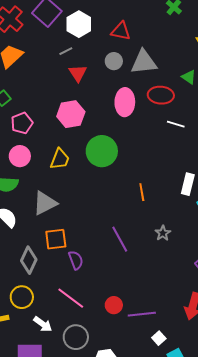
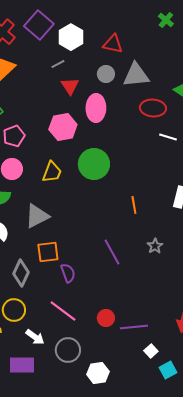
pink ellipse: (125, 102) -> (96, 108), moved

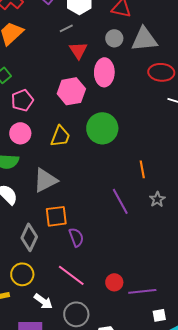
gray star: (155, 246) -> (157, 199), moved
purple line: (112, 252) -> (120, 201), moved
white square: (151, 351) -> (159, 315), turned 32

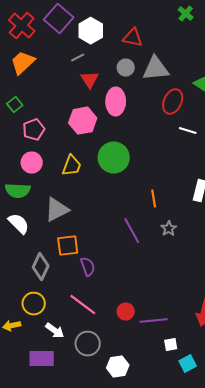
red ellipse: (161, 72) -> (173, 102), turned -70

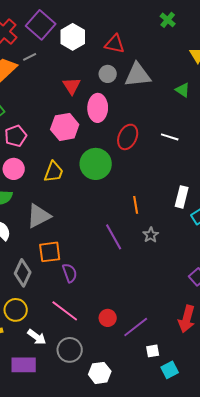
gray line: (78, 58) -> (30, 57), moved
red ellipse: (173, 102) -> (128, 137), moved
purple line: (154, 321) -> (136, 327), turned -32

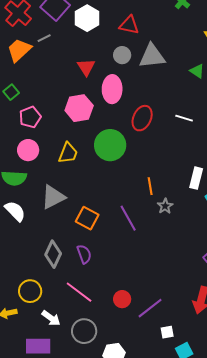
gray star: (151, 235) -> (165, 206), moved
orange square: (50, 252) -> (87, 218), moved, turned 35
gray diamond: (23, 273) -> (53, 254), moved

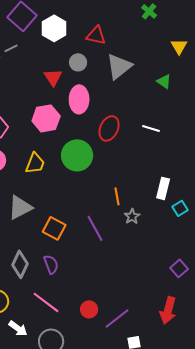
gray circle: (122, 55) -> (78, 62), moved
gray triangle: (152, 56) -> (119, 66), turned -32

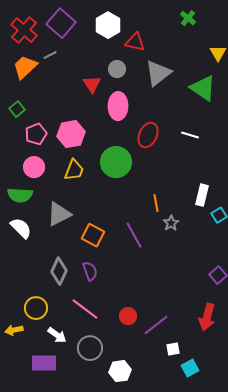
white hexagon: (54, 28) -> (108, 25), moved
green triangle: (164, 81) -> (203, 88), size x1.8
pink hexagon: (46, 118) -> (71, 134), moved

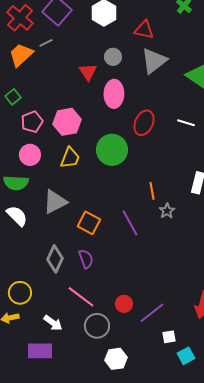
red triangle: (135, 42) -> (144, 30), moved
yellow circle: (36, 308) -> (20, 293), moved
gray circle: (90, 348) -> (97, 326), moved

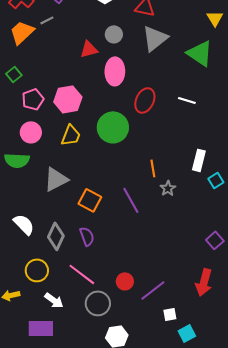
red triangle: (88, 72) -> (89, 49), turned 48
white semicircle: (17, 216) -> (24, 224), moved
yellow circle: (20, 293) -> (37, 270), moved

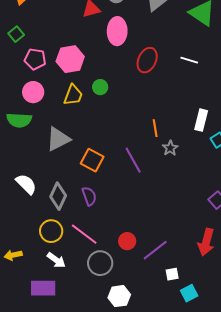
pink pentagon: (33, 99) -> (35, 59), turned 30
green circle: (113, 127) -> (100, 87), moved, size x0.5
yellow circle: (37, 270) -> (51, 231), moved

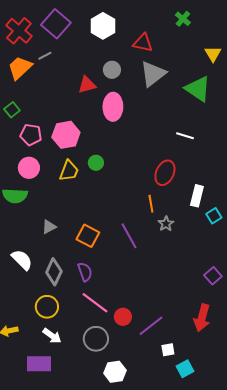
red ellipse: (147, 60) -> (165, 173), moved
gray triangle: (58, 139) -> (49, 227), moved, size x0.6
pink line: (84, 234) -> (95, 303), moved

